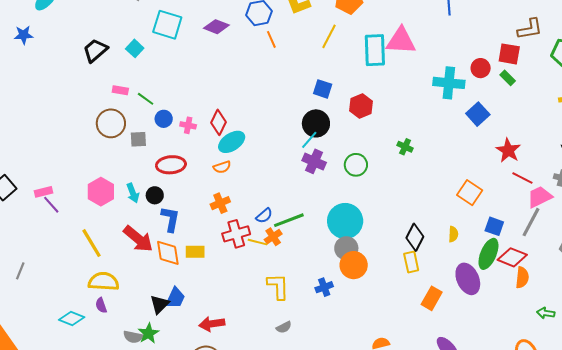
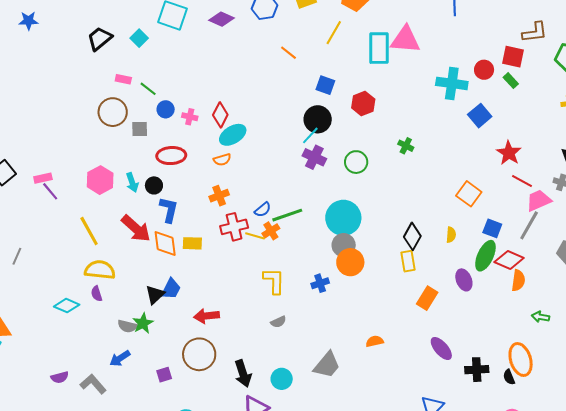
orange line: (271, 39) -> (288, 53), moved, turned -30
purple ellipse: (468, 279) -> (464, 280), size x0.7

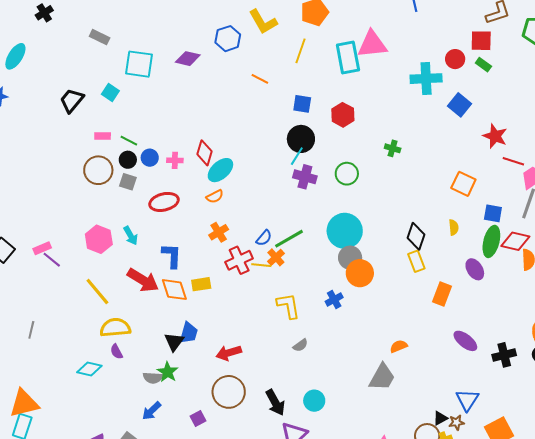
gray square: (140, 129) -> (128, 182), turned 30
black circle: (154, 185) -> (128, 160), moved
gray trapezoid: (327, 365) -> (382, 377), moved

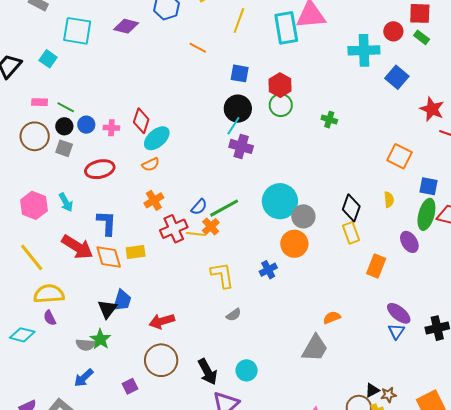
green circle: (347, 174) -> (281, 105), moved
gray circle: (350, 258) -> (303, 216), moved
blue triangle: (467, 400) -> (396, 331), moved, size x0.7

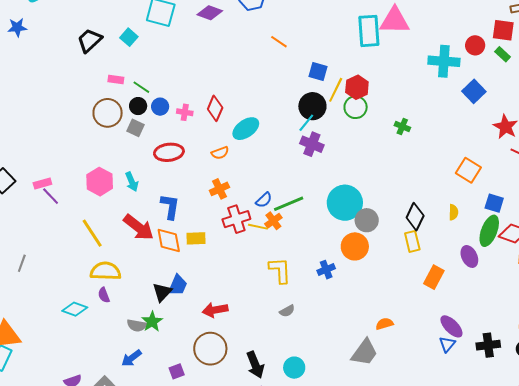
yellow line: (239, 20) -> (336, 90), moved
cyan ellipse: (157, 138) -> (246, 129), moved

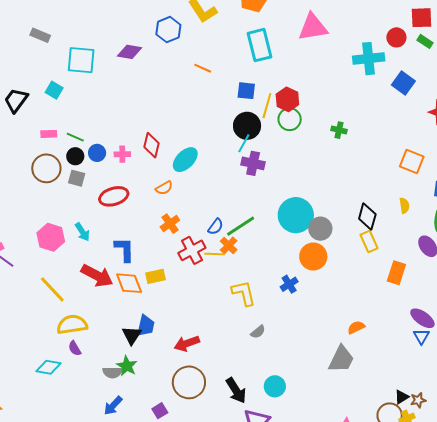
cyan rectangle: (369, 31) -> (259, 45), moved

